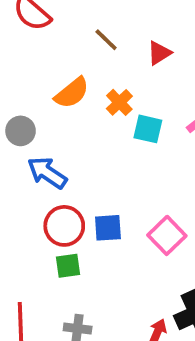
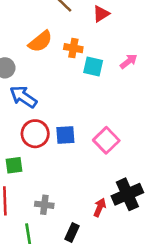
orange cross: (119, 102) -> (73, 48), turned -36
green square: (68, 266) -> (14, 165), moved

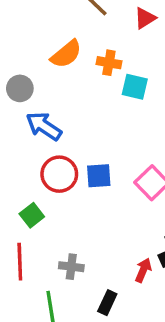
green square: (14, 165) -> (32, 215), turned -30

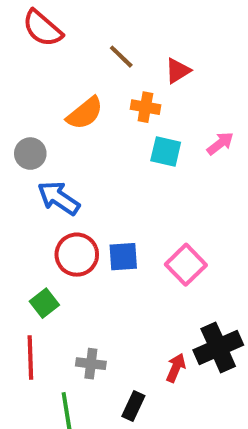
orange cross: (109, 63) -> (145, 107), moved

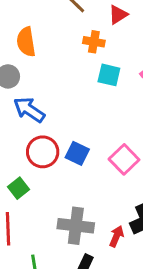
orange semicircle: (85, 113) -> (26, 42), moved, turned 120
blue square: (123, 257) -> (77, 153), turned 30
gray cross: (91, 364) -> (76, 226), moved, size x1.6

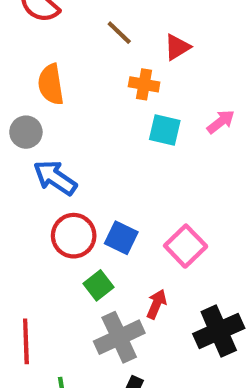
green square: (18, 188) -> (98, 285), moved
gray cross: (76, 226) -> (119, 337), turned -32
red arrow: (117, 236) -> (157, 304), moved

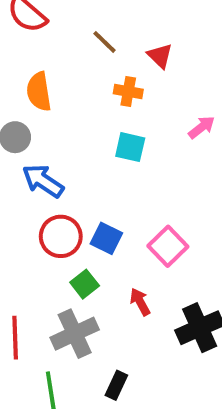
red triangle: (177, 47) -> (160, 56), turned -44
cyan square: (165, 130) -> (130, 147), moved
red arrow: (157, 304) -> (140, 302), turned -52
gray cross: (119, 337) -> (75, 334), moved

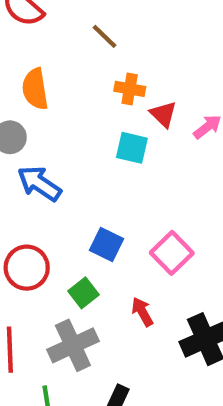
red triangle: (160, 56) -> (163, 114), moved
red circle: (61, 236) -> (27, 268), moved

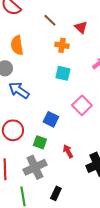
red triangle: (163, 114) -> (81, 27), moved
pink square: (172, 253) -> (82, 105), moved
green square: (83, 293) -> (40, 142), turned -32

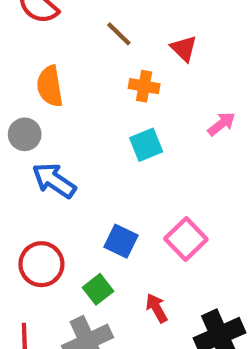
cyan square: (63, 73) -> (146, 145), turned -35
pink square: (82, 105) -> (186, 239), moved
green square: (40, 142) -> (98, 289), turned 32

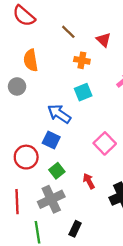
blue arrow: (54, 180) -> (59, 114), moved
blue square: (121, 241) -> (51, 140), moved

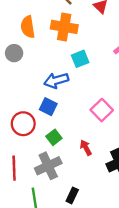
orange cross: (82, 60) -> (64, 27), moved, size x1.6
blue arrow: (59, 114) -> (56, 80), turned -50

